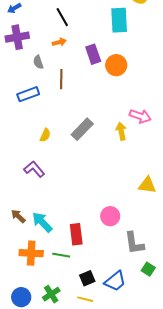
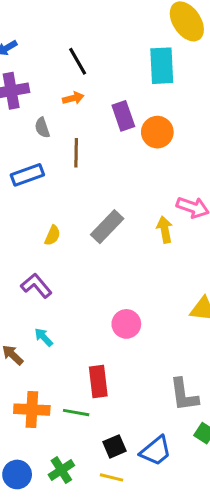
pink circle: (110, 216) -> (126, 324), moved
cyan arrow: (42, 222) -> (44, 337), moved, size x0.6

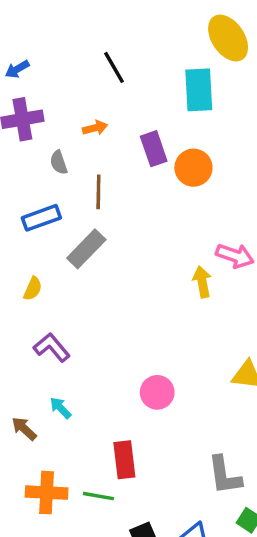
black line: (78, 61) -> (114, 67), moved
gray rectangle: (107, 227) -> (86, 249), moved
yellow semicircle: (53, 235) -> (33, 289), moved

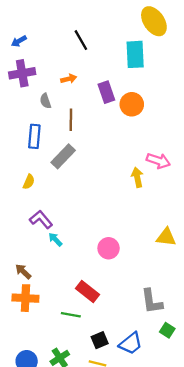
blue rectangle: (41, 218) -> (34, 136), turned -65
cyan arrow: (60, 408) -> (55, 239), moved
red rectangle: (124, 460) -> (87, 291), turned -45
orange cross: (47, 493) -> (25, 298), moved

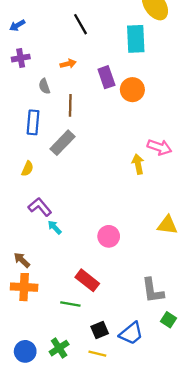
purple cross: (22, 73) -> (21, 58), size x0.7

